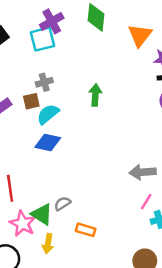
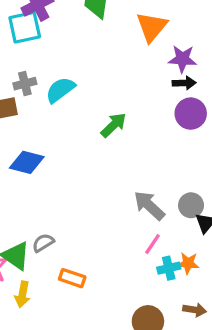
green arrow: (95, 95) -> (113, 125), moved, turned 40
cyan semicircle: (48, 114) -> (60, 90), moved
gray arrow: (143, 172) -> (149, 205), turned 45

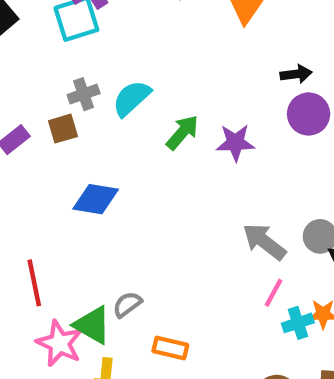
purple star: (182, 59) -> (235, 143), moved
green arrow: (113, 125) -> (182, 132), moved

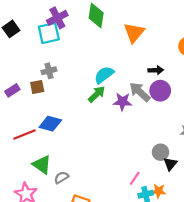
cyan semicircle: (132, 98) -> (104, 75), moved
gray arrow: (264, 242) -> (140, 92), moved
red line: (34, 283) -> (24, 135), moved, turned 75
green triangle: (92, 325) -> (42, 165), moved

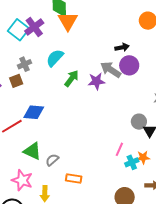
purple cross: (57, 18) -> (34, 27), moved
cyan square: (49, 33) -> (19, 30), turned -30
orange triangle: (134, 33) -> (68, 21), moved
cyan semicircle: (104, 75) -> (55, 58), moved

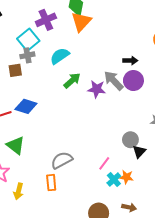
cyan square: (19, 30) -> (28, 40), moved
gray semicircle: (52, 160) -> (62, 160), moved, size x1.5
cyan cross: (132, 162) -> (114, 179), turned -32
orange rectangle: (74, 178) -> (51, 183), turned 63

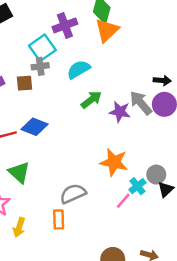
orange star: (126, 177) -> (114, 162), moved, size x1.6
cyan cross: (114, 179) -> (137, 186), moved

